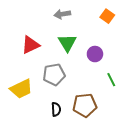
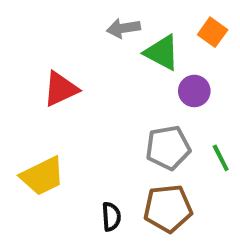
green triangle: (67, 43) -> (162, 52), moved, turned -30
purple circle: (95, 54) -> (194, 91), moved
gray pentagon: (54, 74) -> (168, 148), moved

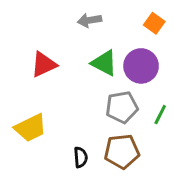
green triangle: (162, 52) -> (104, 63), moved
purple circle: (194, 91) -> (141, 66), size x1.5
green line: (221, 158) -> (160, 115), turned 54

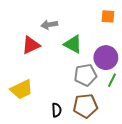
gray arrow: (89, 20) -> (49, 25), moved
orange square: (154, 23) -> (108, 16), turned -32
purple circle: (141, 66) -> (106, 58), moved

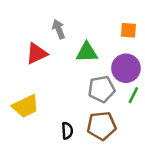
orange square: (108, 16) -> (128, 30), moved
gray arrow: (49, 25) -> (59, 29), turned 77
green triangle: (73, 44) -> (87, 52), turned -30

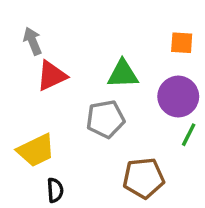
gray arrow: (59, 29) -> (33, 41), moved
gray pentagon: (101, 89) -> (105, 119), moved
black semicircle: (67, 131) -> (55, 190), moved

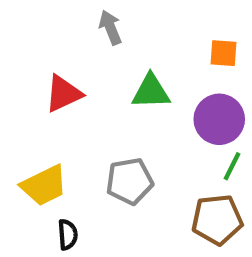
gray arrow: (33, 41) -> (110, 27), moved
gray pentagon: (105, 119) -> (130, 181), moved
brown pentagon: (144, 178) -> (217, 220), moved

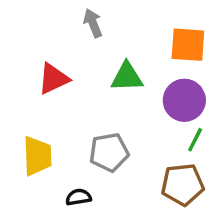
orange square: (224, 53) -> (188, 45), size x1.5
yellow trapezoid: (44, 185) -> (37, 156), turned -66
black semicircle: (68, 235) -> (79, 197), moved, turned -95

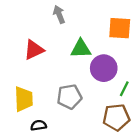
purple circle: (184, 100) -> (104, 68), moved
black semicircle: (79, 197) -> (39, 125), moved

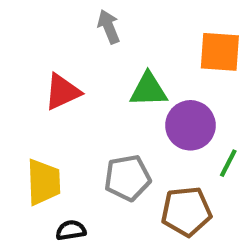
brown pentagon: (116, 117) -> (186, 211), moved

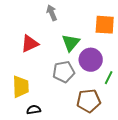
green triangle: (148, 90) -> (71, 43), turned -48
gray pentagon: (128, 178) -> (64, 72), moved

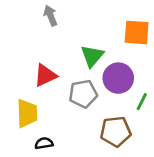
gray arrow: (52, 13) -> (50, 16), moved
red triangle: (30, 44) -> (45, 75), moved

